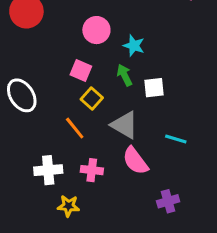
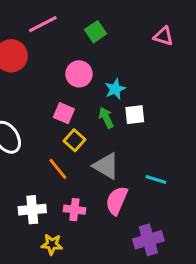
cyan star: (134, 46) -> (115, 89), turned 30
white square: (154, 88) -> (135, 115), moved
pink semicircle: (135, 161) -> (117, 201), turned 60
purple cross: (168, 201) -> (148, 240), size x1.4

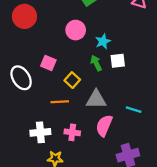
pink square: (64, 113) -> (48, 63), moved
gray triangle: (106, 166) -> (96, 99), turned -30
orange line: (58, 169) -> (60, 102), turned -54

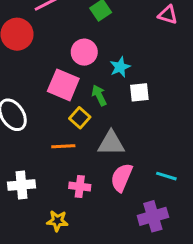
pink square: (48, 63) -> (63, 85), moved, size x1.5
green arrow: (96, 63) -> (99, 95), moved
cyan line: (134, 110) -> (166, 176), moved
white cross: (40, 132) -> (21, 185), moved

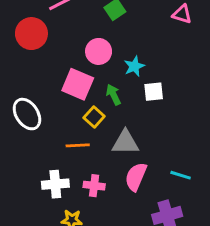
white cross: (21, 185) -> (55, 184), moved

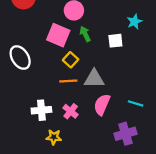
cyan star: (134, 66) -> (134, 22), moved
green arrow: (113, 95) -> (85, 34), moved
orange line: (78, 145) -> (68, 81), moved
pink cross: (94, 186) -> (71, 111), turned 32

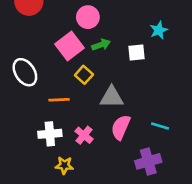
green arrow: (85, 34) -> (101, 45), turned 96
pink square: (58, 35) -> (70, 46), turned 30
orange line: (68, 81) -> (59, 100), moved

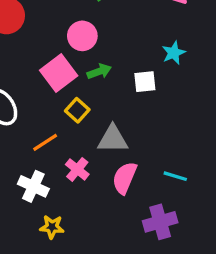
orange line: (59, 100) -> (45, 142), turned -30
white cross: (50, 134) -> (33, 186), turned 30
pink cross: (84, 135) -> (77, 169), moved

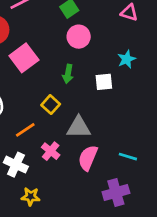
pink circle: (82, 36) -> (79, 37), moved
green arrow: (99, 71) -> (68, 74), turned 120
pink square: (59, 73) -> (24, 58), moved

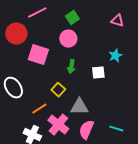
pink circle: (79, 37) -> (68, 39), moved
pink square: (24, 58) -> (38, 55), turned -35
pink cross: (51, 151) -> (58, 125), size x1.5

